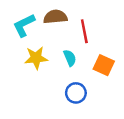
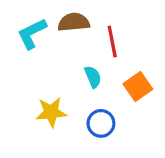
yellow star: (36, 58) -> (51, 112), moved
orange square: (104, 65) -> (138, 86), turned 30

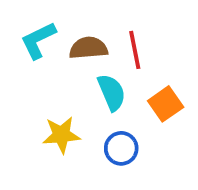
brown semicircle: (74, 22) -> (88, 48), moved
cyan semicircle: (93, 77) -> (112, 92), size x1.4

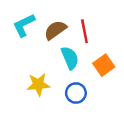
brown semicircle: (88, 48) -> (55, 30), turned -30

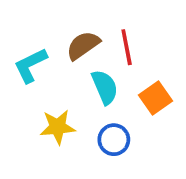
cyan L-shape: (24, 25) -> (30, 65), moved

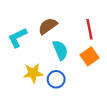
red line: (127, 47) -> (90, 29), moved
blue circle: (114, 140) -> (56, 79), moved

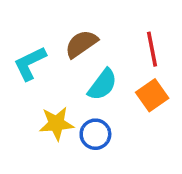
cyan semicircle: (60, 50) -> (103, 85), turned 60

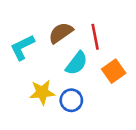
red line: (152, 49) -> (95, 37), moved

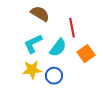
brown semicircle: (61, 33) -> (40, 14), moved, turned 66
cyan L-shape: (22, 47) -> (33, 44), moved

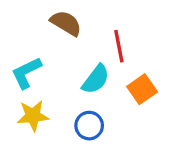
cyan L-shape: (33, 44) -> (26, 73), moved
yellow star: (32, 70) -> (33, 116), moved

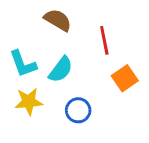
cyan L-shape: (26, 73) -> (23, 64), turned -84
cyan semicircle: (96, 79) -> (61, 70), moved

